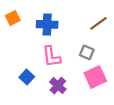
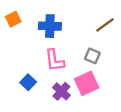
pink square: (95, 77) -> (87, 83), moved

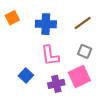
brown line: (105, 25) -> (83, 23), moved
purple cross: (61, 91) -> (56, 84), turned 35

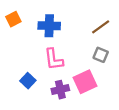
brown line: (83, 23) -> (101, 27), moved
gray square: (85, 51) -> (101, 55), moved

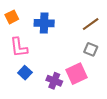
pink L-shape: (54, 59) -> (19, 47), moved
purple cross: (60, 90) -> (54, 81), turned 35

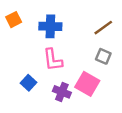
pink L-shape: (19, 47) -> (53, 60), moved
pink square: (77, 74) -> (87, 84), turned -35

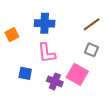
orange square: (14, 20) -> (12, 35), moved
blue square: (29, 83) -> (25, 73), turned -32

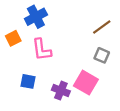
blue cross: (45, 23) -> (36, 17), moved, turned -30
pink L-shape: (47, 53) -> (42, 50), moved

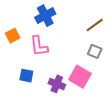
blue cross: (36, 17) -> (45, 16), moved

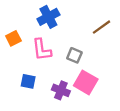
gray square: (95, 51) -> (74, 55), moved

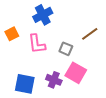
brown line: (102, 27) -> (90, 34), moved
blue square: (28, 81) -> (25, 84), moved, size x1.5

